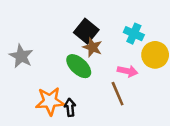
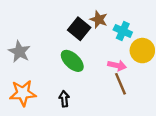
brown star: (92, 47) -> (99, 19), moved
brown line: (118, 94) -> (121, 84), moved
orange star: (50, 101) -> (23, 93), moved

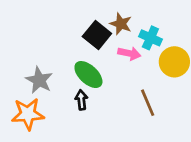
gray star: (19, 52) -> (39, 80), moved
pink arrow: (117, 65) -> (129, 53), moved
black arrow: (64, 99) -> (81, 100), moved

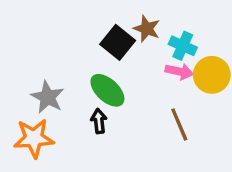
pink arrow: (129, 53) -> (179, 71), moved

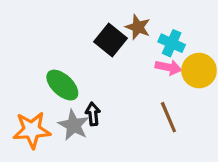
green ellipse: (107, 90) -> (62, 85), moved
gray star: (48, 97) -> (74, 125), moved

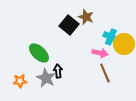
cyan cross: (172, 43) -> (111, 37), moved
pink arrow: (168, 67) -> (100, 53), moved
orange star: (32, 130) -> (20, 81), size x0.6

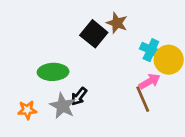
green ellipse: (39, 53) -> (53, 72), turned -45
pink arrow: (100, 53) -> (150, 81), moved, turned -42
black arrow: (58, 71) -> (79, 96), turned -136

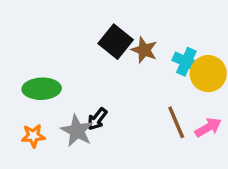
brown star: (117, 23) -> (144, 50), moved
green ellipse: (53, 72) -> (42, 89), moved
pink arrow: (150, 81) -> (208, 127), moved

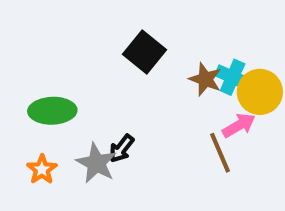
brown star: (144, 50) -> (205, 79), moved
pink arrow: (208, 127) -> (239, 125), moved
orange star: (33, 136) -> (42, 169), turned -30

